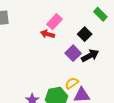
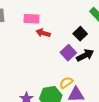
pink rectangle: (55, 22) -> (32, 19), moved, turned 49

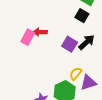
pink rectangle: (32, 19) -> (28, 37), moved, turned -49
black square: (80, 34) -> (82, 16), moved

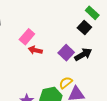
red arrow: (40, 32) -> (35, 50), moved

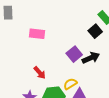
pink rectangle: (27, 37) -> (37, 34), turned 49
red arrow: (35, 50) -> (40, 73), moved, turned -152

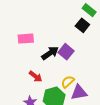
black arrow: (91, 58) -> (50, 53), moved

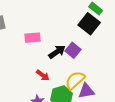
black square: (82, 25) -> (89, 24), size x1.5
yellow semicircle: (68, 82) -> (75, 80), size x1.5

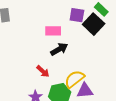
pink rectangle: (33, 38) -> (53, 31), moved
purple square: (73, 50) -> (77, 15), moved, turned -35

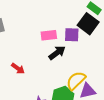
purple square: (77, 15) -> (72, 35), moved
red arrow: (43, 71) -> (18, 68), moved

